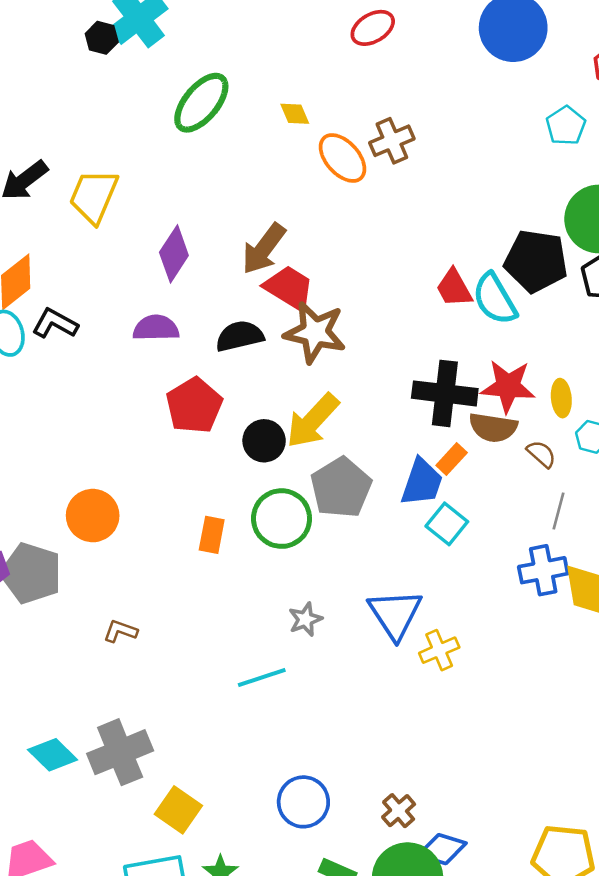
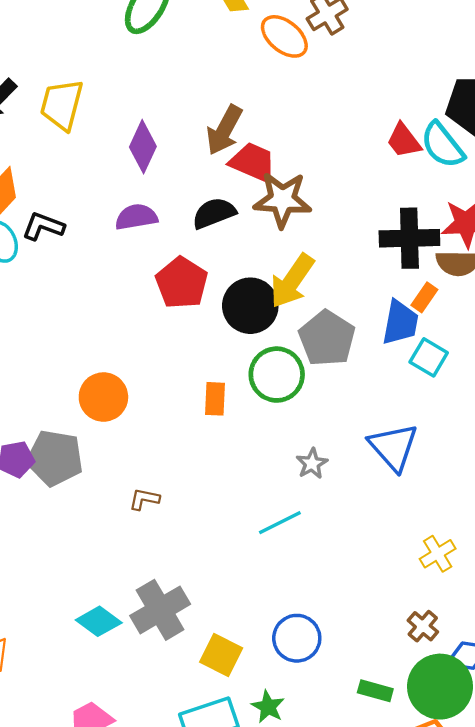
black circle: (264, 441) -> (250, 306), size x1.4
yellow cross: (439, 650) -> (438, 554), moved
blue circle: (303, 802) -> (297, 638), moved

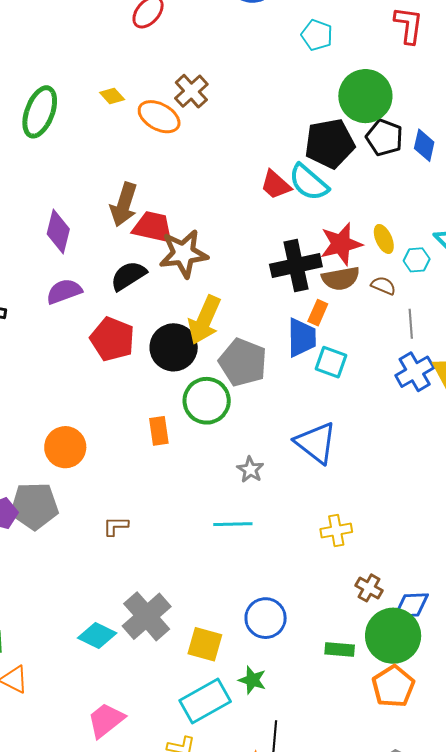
cyan line: (280, 523) -> (233, 524), turned 36
yellow cross: (438, 554) -> (336, 530), moved, turned 32

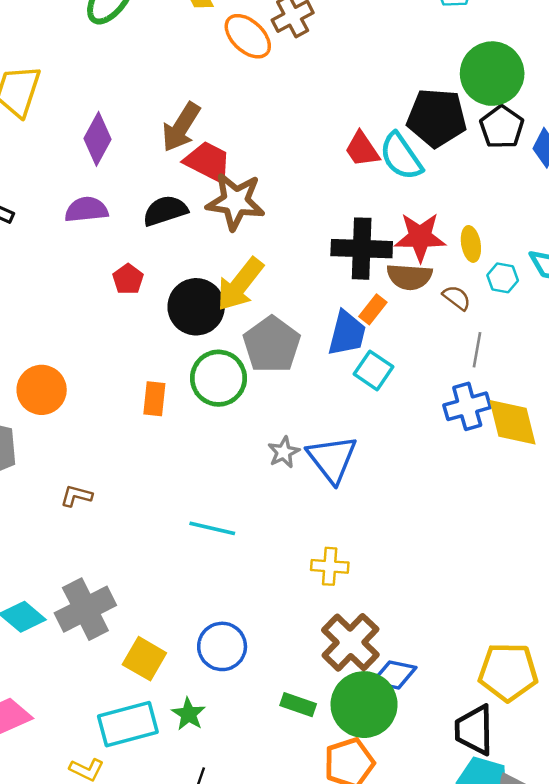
red pentagon: (112, 339) -> (128, 279), size x0.6
gray star: (250, 470) -> (284, 452), moved
brown cross: (369, 588) -> (350, 642), size x1.8

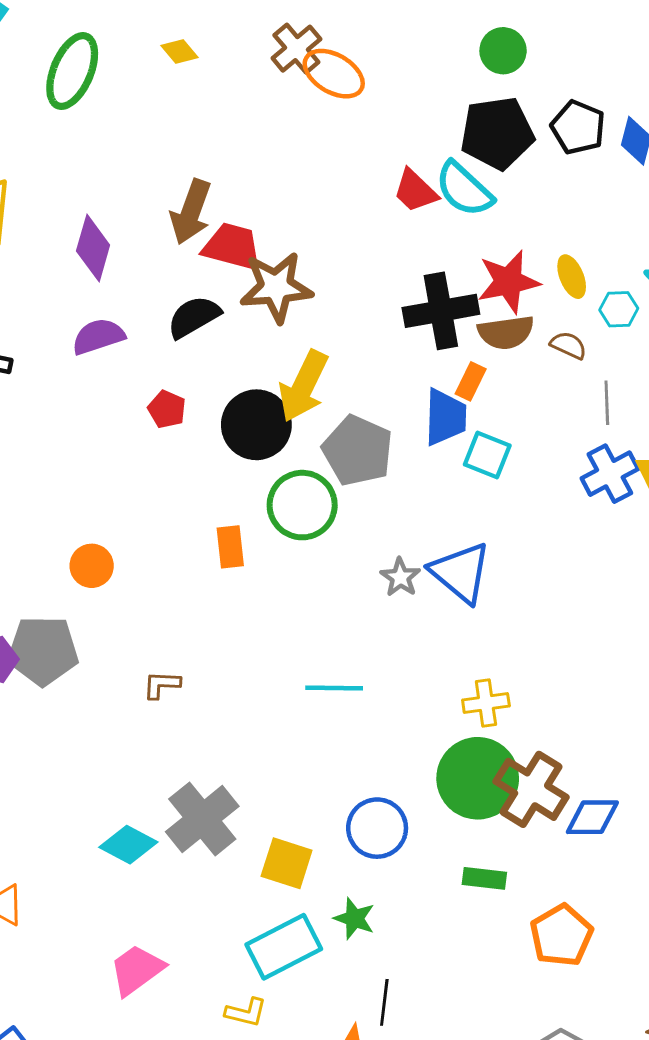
orange ellipse: (248, 36) -> (334, 74), moved
green circle: (492, 74) -> (503, 51), moved, size x0.6
orange circle: (42, 390) -> (92, 566), size x0.7
green circle: (364, 705) -> (478, 778), moved

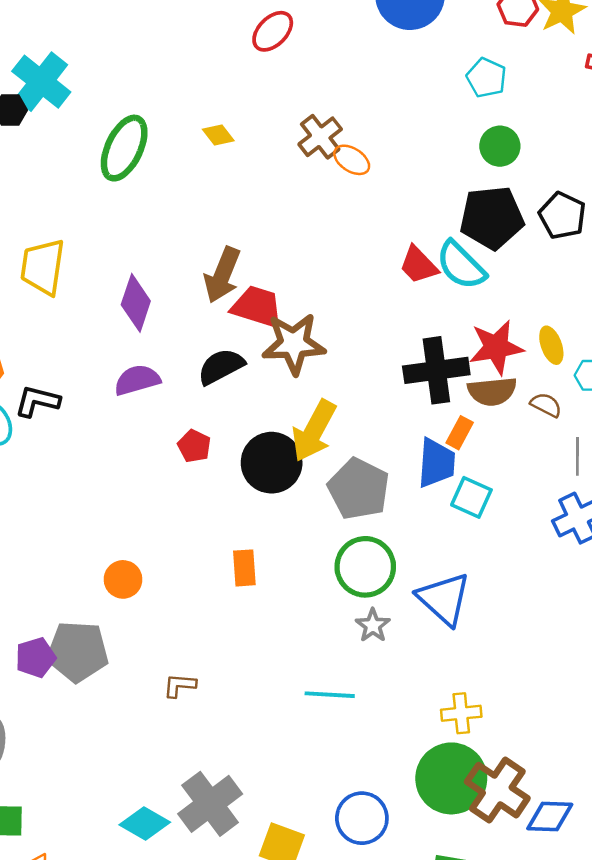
orange ellipse: (334, 74) -> (352, 160), size x0.7
green circle: (302, 505) -> (365, 567), moved
gray star: (400, 577) -> (373, 625), moved

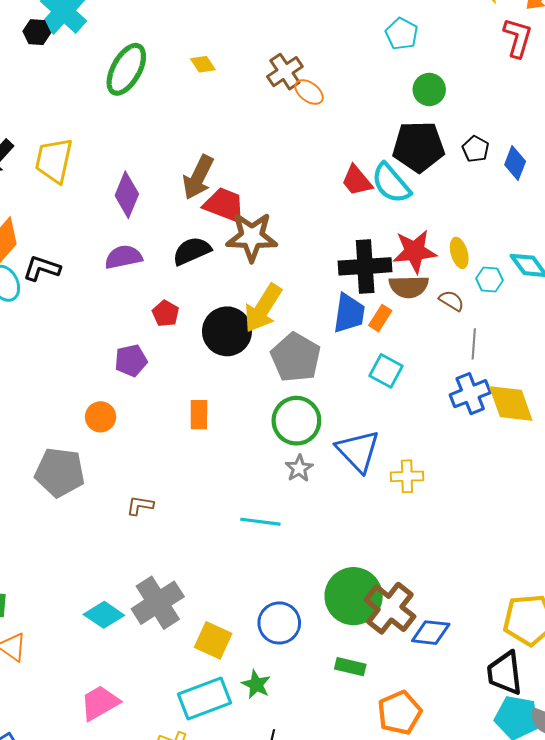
cyan pentagon: (486, 78) -> (402, 34), moved
black pentagon: (562, 216) -> (476, 149), size x0.7
blue trapezoid: (436, 463) -> (349, 313), moved
purple pentagon: (36, 658) -> (131, 361), moved
yellow cross: (461, 713) -> (407, 476), moved

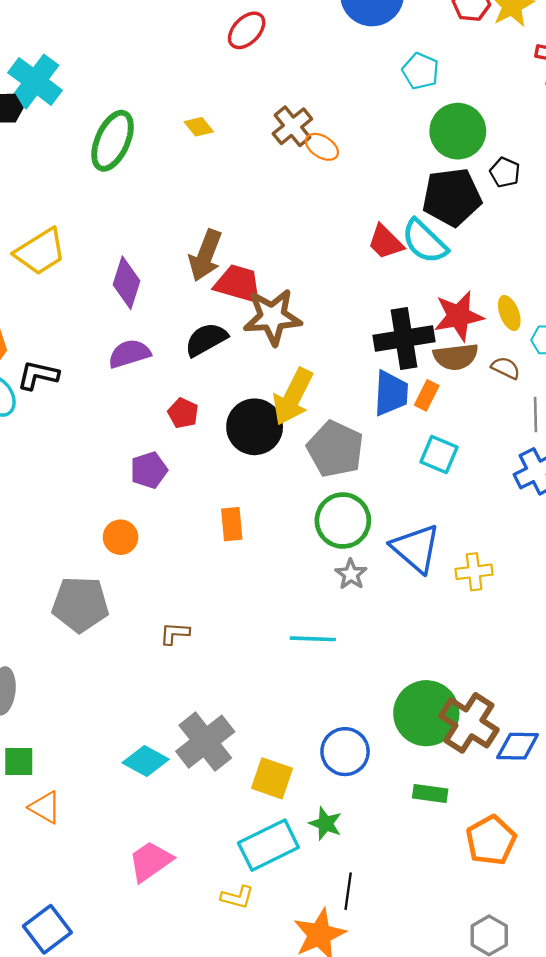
green circle: (429, 89) -> (458, 131), size x1.5
black pentagon: (476, 149) -> (505, 172), moved
yellow trapezoid: (54, 160) -> (40, 252), turned -129

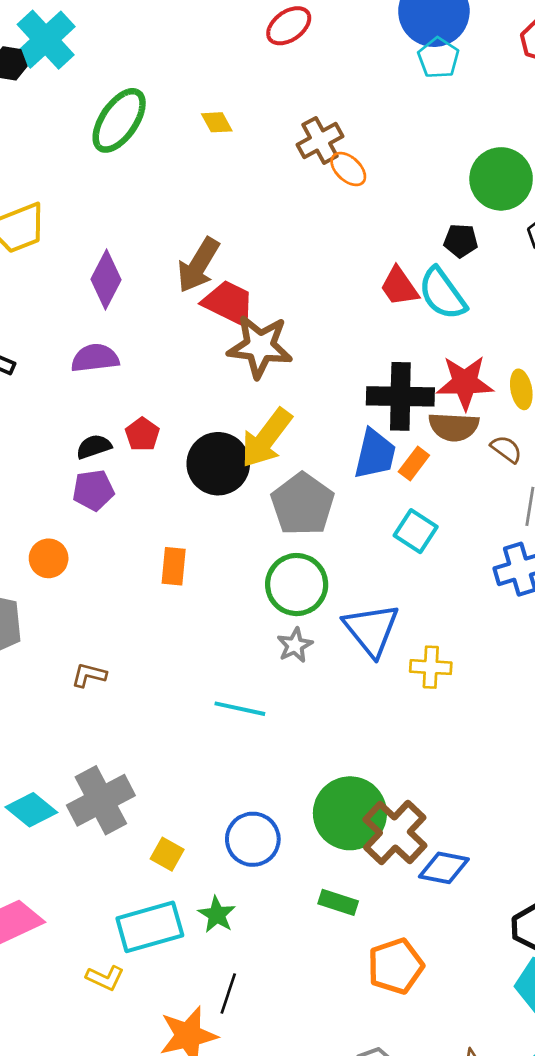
cyan pentagon: (421, 71) -> (438, 58), moved
black pentagon: (452, 197) -> (461, 241), moved, size x0.5
black semicircle: (206, 339) -> (94, 447), moved, size x0.7
yellow square: (272, 778) -> (167, 854), size x0.7

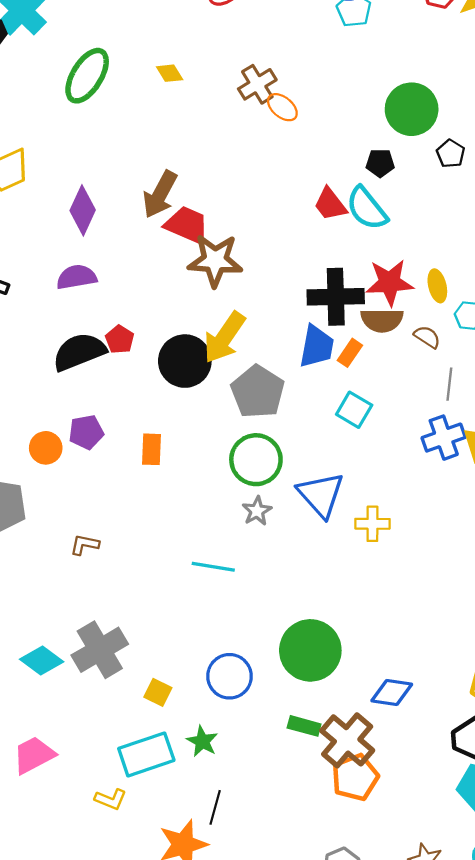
black semicircle: (94, 447) -> (79, 352), size x1.8
purple pentagon: (93, 490) -> (86, 432), moved
brown cross: (395, 832) -> (347, 740), moved

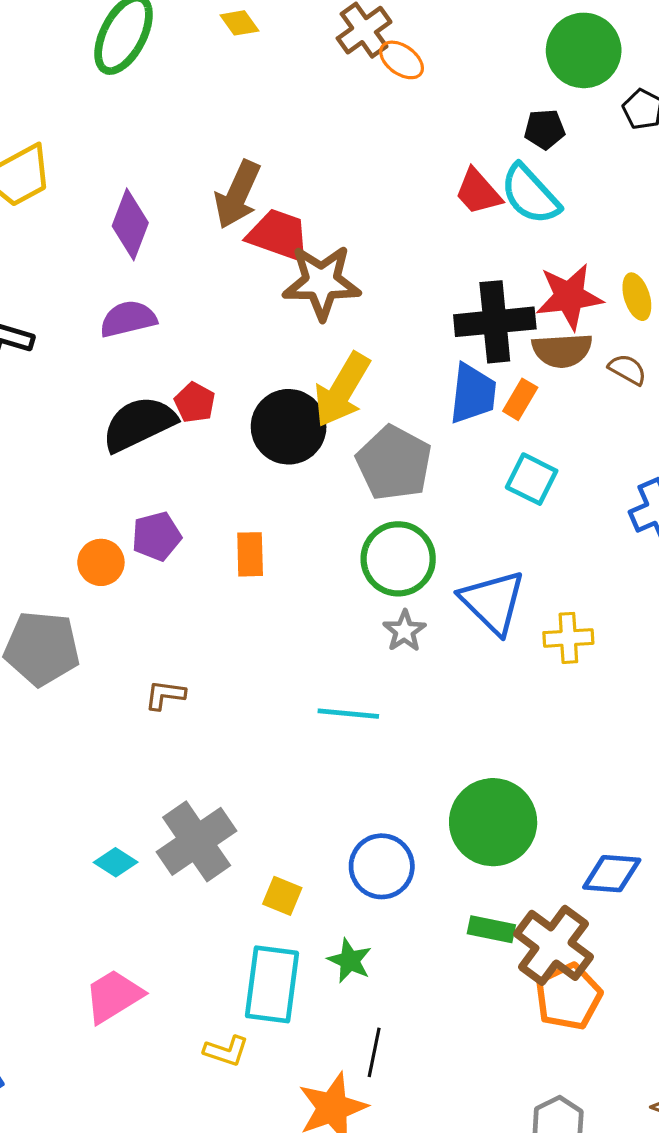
cyan diamond: (42, 661) -> (116, 862), size x0.7
cyan rectangle: (146, 754) -> (272, 984), turned -60

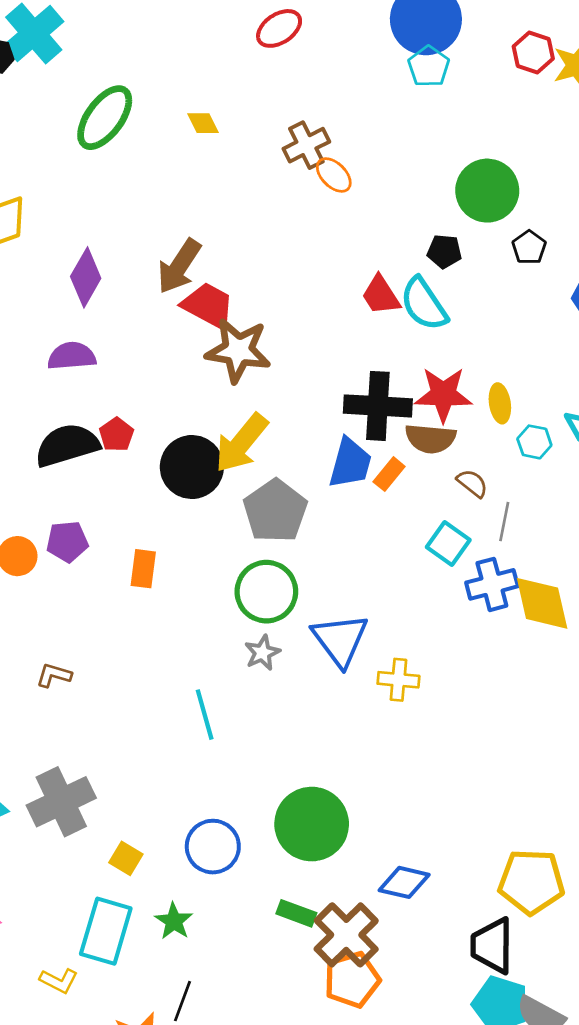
brown semicircle: (627, 369) -> (472, 483), moved
cyan square: (532, 479) -> (448, 543), moved
cyan line: (348, 714) -> (205, 715), turned 60

